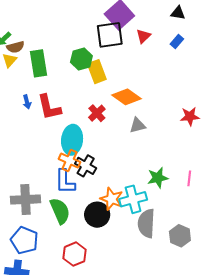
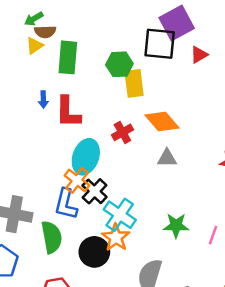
cyan cross: (133, 199) -> (120, 215), moved, turned 36

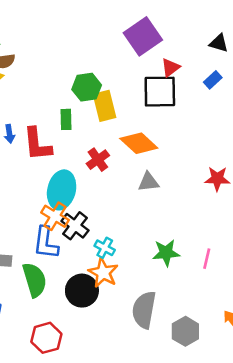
black square: (160, 44) -> (160, 92), moved
green rectangle: (68, 57) -> (66, 119), moved, size x0.6
cyan cross: (120, 215) -> (105, 248), size x0.6

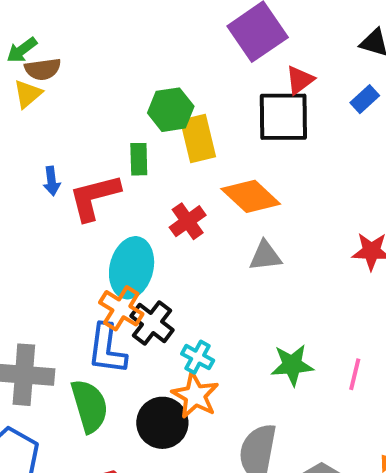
red L-shape: (37, 144) -> (94, 197), turned 81

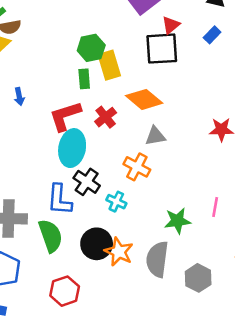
green rectangle: (139, 159) -> (84, 79), moved
red L-shape: (94, 197) -> (65, 116), moved
orange cross: (121, 308) -> (137, 167), moved
green star: (292, 365) -> (177, 221), moved
orange star: (195, 395) -> (119, 252), moved

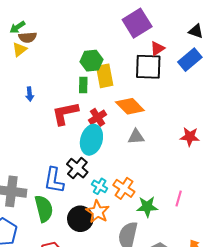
blue rectangle: (212, 35) -> (190, 60), size x1.6
cyan ellipse: (72, 148) -> (91, 140), moved
orange cross: (137, 167) -> (124, 188), moved
orange star: (119, 252) -> (98, 212), moved

